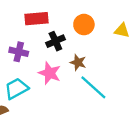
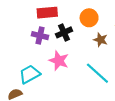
purple cross: (19, 52) -> (40, 36), moved
brown star: (78, 62) -> (101, 40), moved

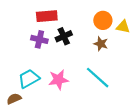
orange circle: (89, 18) -> (103, 20), moved
pink star: (59, 61) -> (58, 80), moved, turned -30

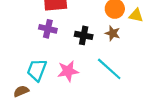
black cross: (64, 36) -> (84, 35), moved, turned 35
cyan trapezoid: (29, 79) -> (37, 70), turned -40

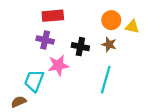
cyan line: (109, 69) -> (106, 80), turned 64
pink star: (68, 71) -> (58, 65), moved

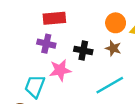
cyan line: (106, 80) -> (110, 85), turned 44

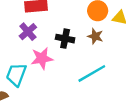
purple cross: (46, 44) -> (28, 32), turned 36

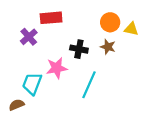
purple cross: (28, 32) -> (29, 37), moved
cyan line: (92, 73) -> (89, 85), moved, turned -36

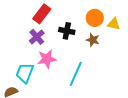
red rectangle: (51, 18) -> (42, 14), turned -48
purple cross: (29, 37) -> (37, 37), moved
black cross: (79, 49) -> (67, 31), moved

